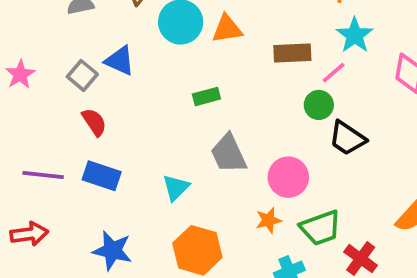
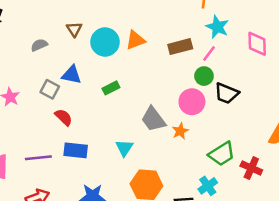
green rectangle: (206, 97) -> (111, 88), moved
pink circle: (288, 177) -> (192, 102), moved
orange star: (269, 220) -> (180, 131), moved

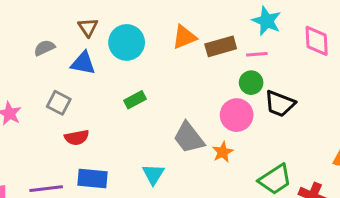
orange triangle: (135, 40) -> (184, 37), moved
pink line: (209, 53) -> (257, 54), turned 49
blue triangle: (72, 75) -> (83, 63), moved
red semicircle: (64, 117) -> (77, 137), turned 126

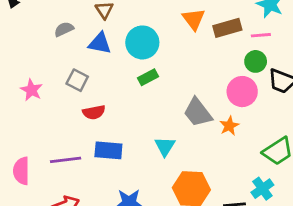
orange triangle: (184, 37) -> (194, 19), turned -45
cyan circle: (127, 42) -> (142, 42), moved

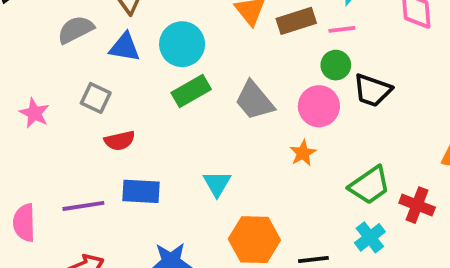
gray semicircle: (64, 29) -> (76, 30), size x1.4
green rectangle: (148, 77) -> (191, 91), size x1.4
gray trapezoid: (198, 113) -> (254, 101), moved
cyan cross: (262, 189) -> (370, 237), moved

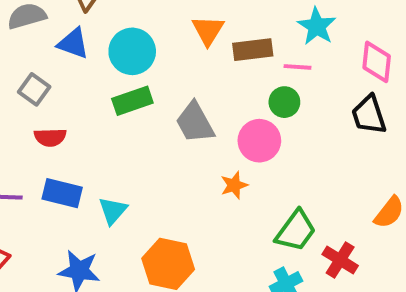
black trapezoid: (372, 90) -> (369, 115), moved, turned 42
cyan triangle: (217, 184) -> (113, 211), moved
green trapezoid: (370, 185) -> (296, 231), turned -30

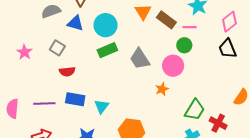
brown rectangle: (253, 50) -> (166, 20), turned 48
pink diamond: (377, 62) -> (229, 22), turned 50

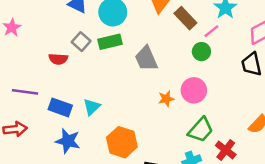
pink line: (190, 27) -> (211, 31), turned -48
gray square: (57, 48) -> (81, 42), moved
pink circle: (173, 66) -> (194, 90), moved
blue rectangle: (75, 99) -> (60, 107), moved

